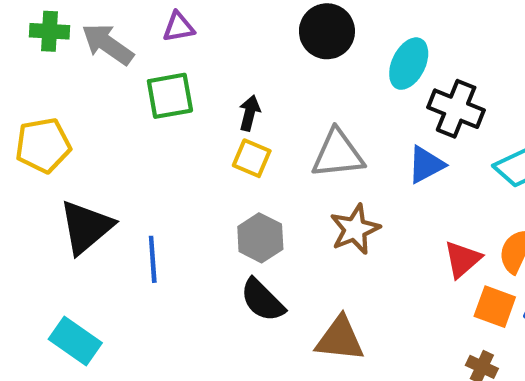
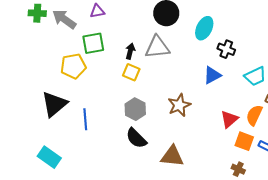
black cross: (456, 109) -> (226, 49), size x0.7
yellow pentagon: (43, 145) -> (73, 66), moved
gray triangle: (338, 154) -> (157, 47), moved

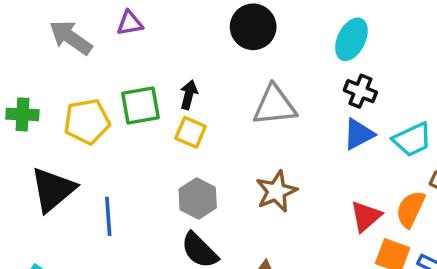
green cross: (37, 13) -> (22, 114), moved
cyan ellipse: (204, 28) -> (351, 39), moved
green square: (93, 43) -> (140, 105), moved
gray triangle: (157, 47) -> (275, 105), moved
blue triangle: (212, 75) -> (359, 134), moved

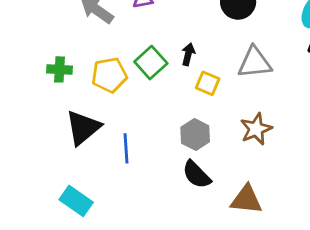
green square: (140, 105) -> (151, 63), turned -32
yellow square: (191, 132) -> (208, 83), moved

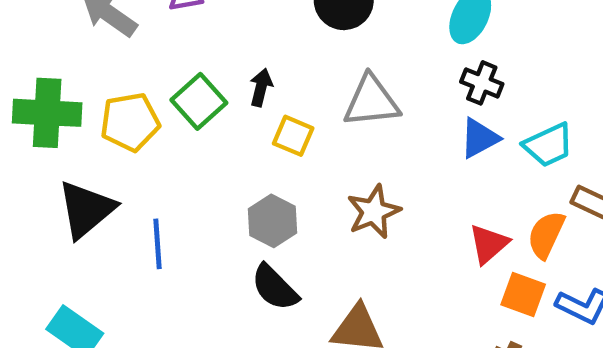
green cross: (60, 69) -> (47, 113), size x1.6

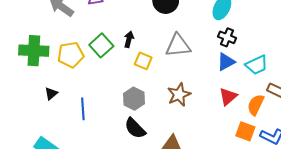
black triangle: (86, 209) -> (51, 94), size x0.5
red triangle: (489, 244) -> (228, 97), moved

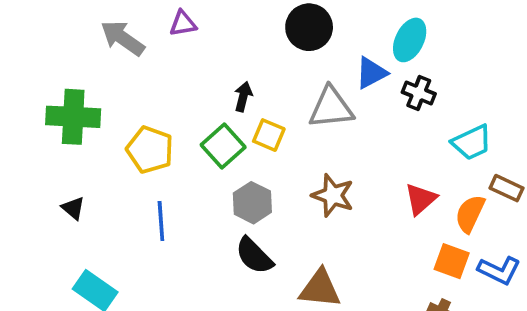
green square: (101, 45) -> (223, 146), moved
yellow pentagon: (71, 55) -> (150, 150), moved, turned 30
blue triangle: (226, 62) -> (371, 73), moved
black triangle: (51, 94) -> (73, 208), moved, turned -40
brown star: (179, 95) -> (333, 195), turned -30

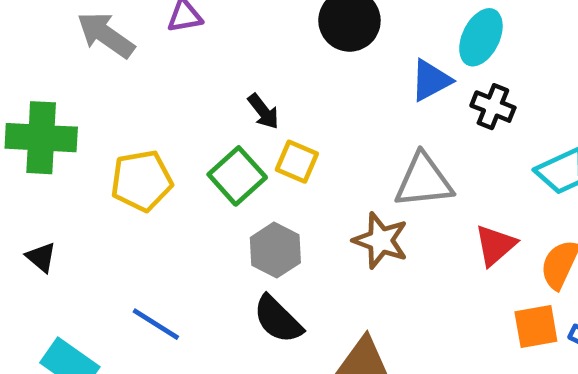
black arrow: (243, 97) -> (263, 111), turned 128
gray triangle: (331, 108) -> (424, 181), moved
yellow pentagon: (150, 150) -> (142, 181), turned -30
blue line: (161, 221) -> (156, 324), moved, turned -54
orange square: (452, 261) -> (536, 327), turned -30

